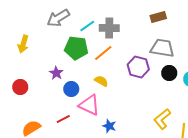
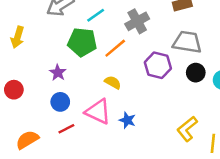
gray cross: (109, 28) -> (137, 21), moved, turned -30
blue circle: (71, 89) -> (60, 102), moved
blue star: (109, 126) -> (127, 120), moved

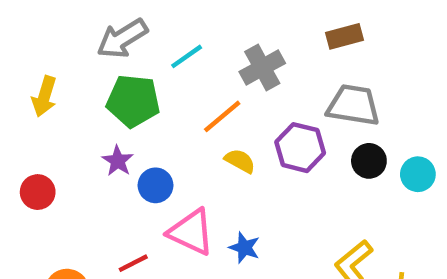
green pentagon: (82, 42) -> (133, 101), moved
yellow semicircle: (113, 82) -> (240, 161), moved
blue circle: (60, 102) -> (156, 185), moved

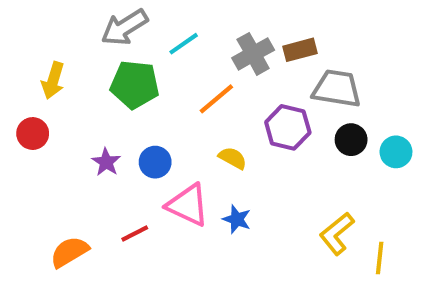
brown rectangle: (345, 36) -> (300, 50), moved
purple star: (118, 161) -> (106, 162), moved
yellow semicircle: (240, 161) -> (233, 158), moved
red circle: (38, 192) -> (33, 134), moved

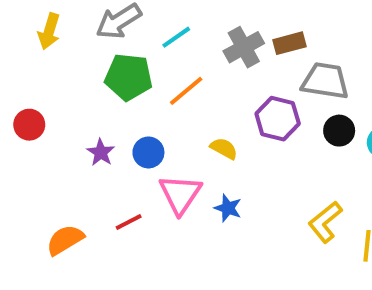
yellow arrow: (53, 80) -> (49, 31), moved
orange line: (216, 99) -> (186, 91), moved
pink triangle: (188, 205) -> (180, 194), turned 39

